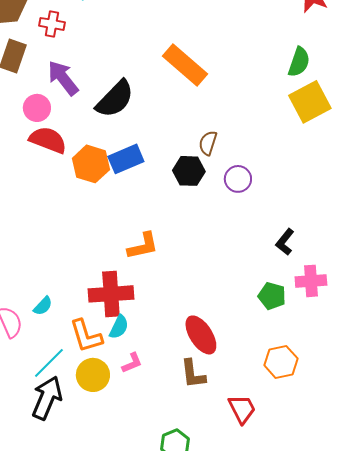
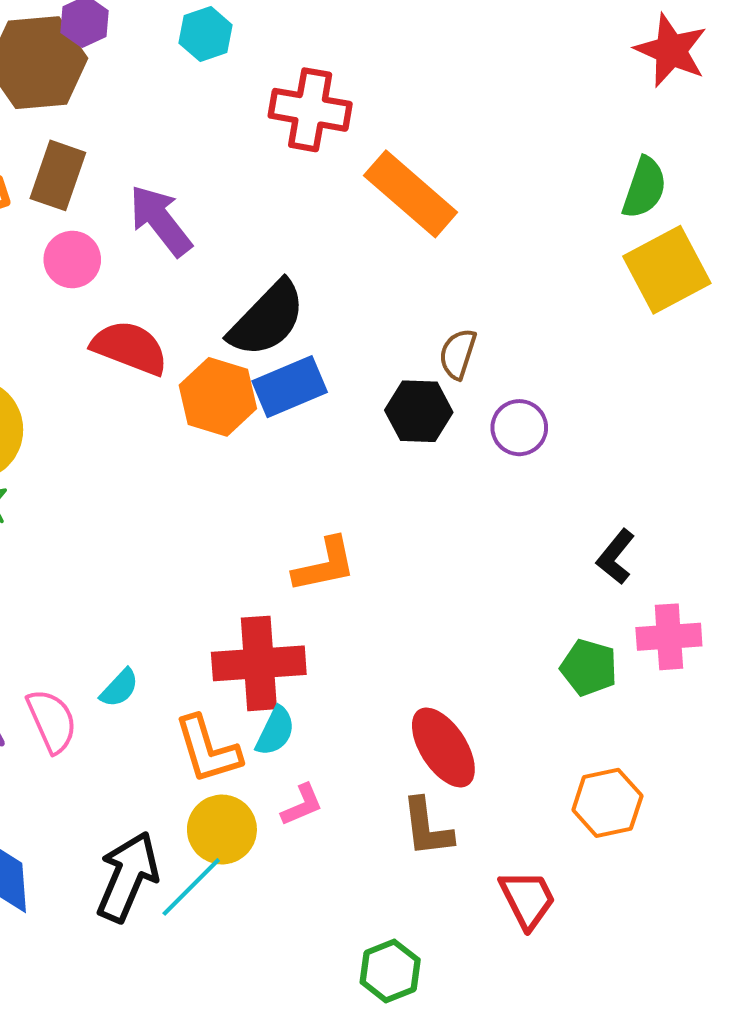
red cross: (52, 24) -> (310, 110), moved, size x1.5
black semicircle: (115, 99) -> (267, 319), moved
pink circle: (37, 108) -> (72, 259), moved
cyan line: (49, 363) -> (191, 887), moved

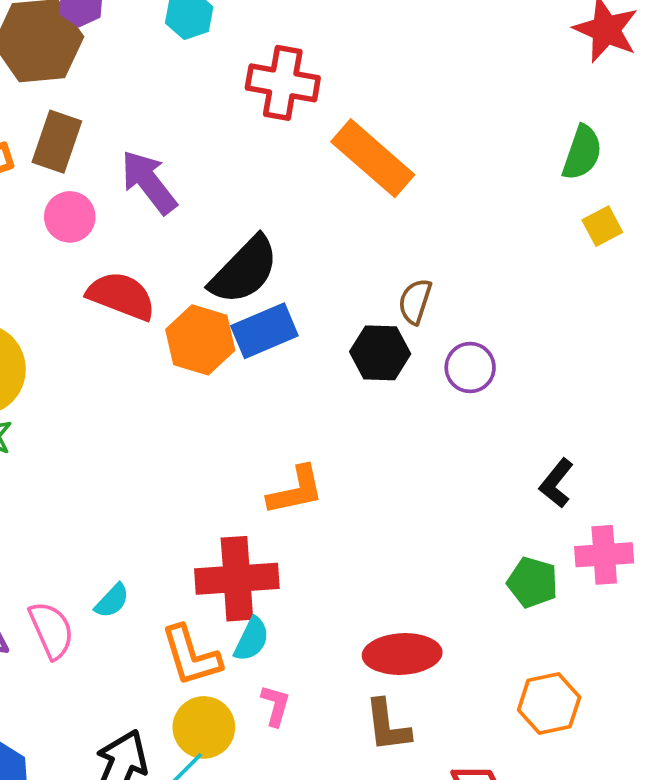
yellow square: (667, 270) -> (602, 226), size x0.5
red ellipse: (443, 747) -> (402, 654), turned -60
pink L-shape: (302, 805) -> (275, 705), turned -51

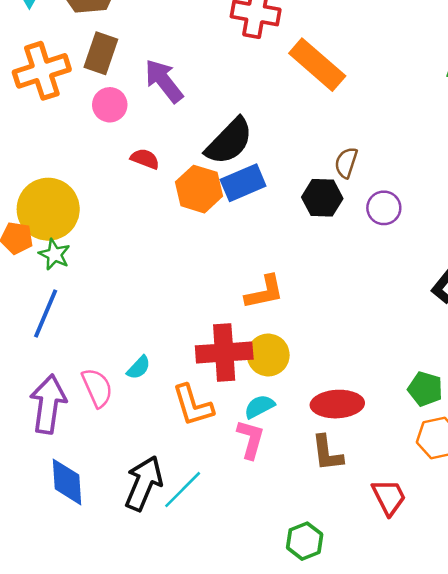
red semicircle: (121, 296) -> (145, 159), size x0.6
green pentagon: (533, 582) -> (425, 389), moved
cyan semicircle: (252, 639) -> (259, 407), moved, turned -144
pink L-shape: (275, 705) -> (251, 439), size x1.4
yellow circle: (204, 727) -> (268, 355), moved

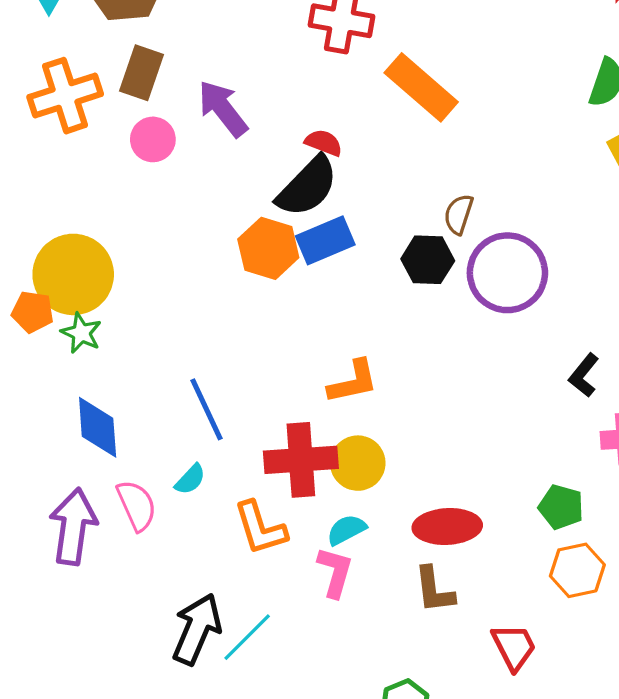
red semicircle: (145, 159) -> (324, 143), moved
purple circle: (384, 208) -> (507, 273), size x1.8
blue line: (46, 314) -> (207, 409), moved, turned -48
blue diamond: (67, 482) -> (98, 427), moved

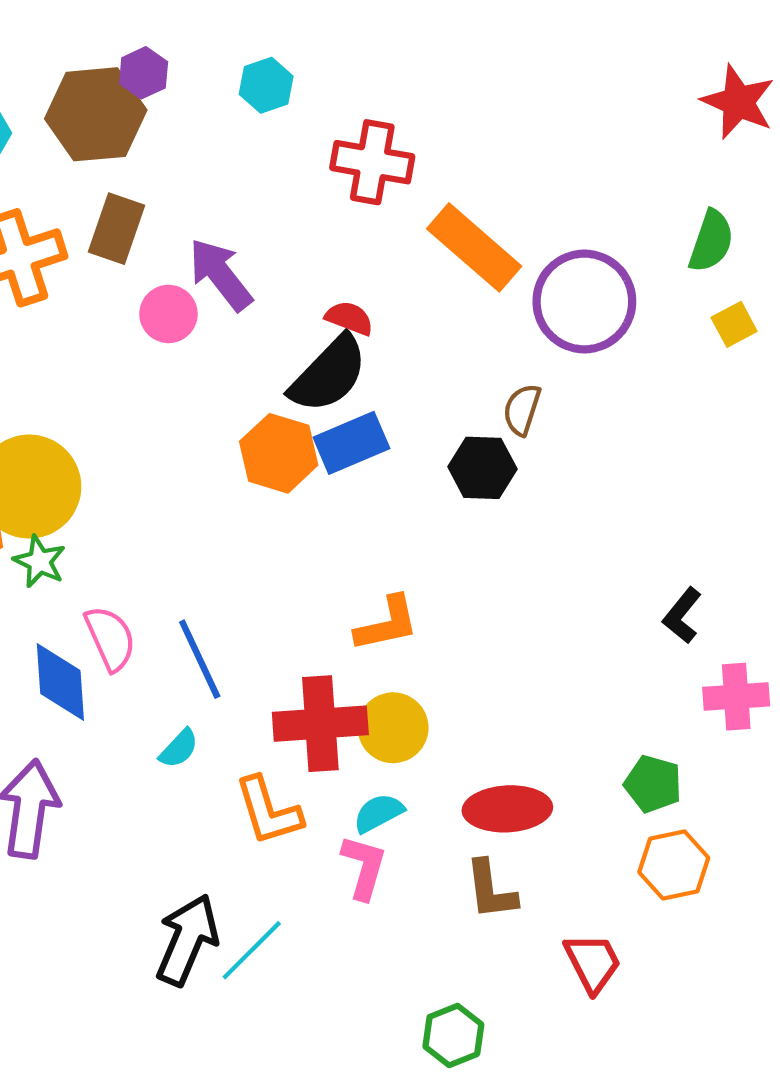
pink circle: (153, 139) -> (168, 314), moved
purple circle: (507, 273) -> (584, 301), moved
pink semicircle: (137, 505) -> (110, 638), moved

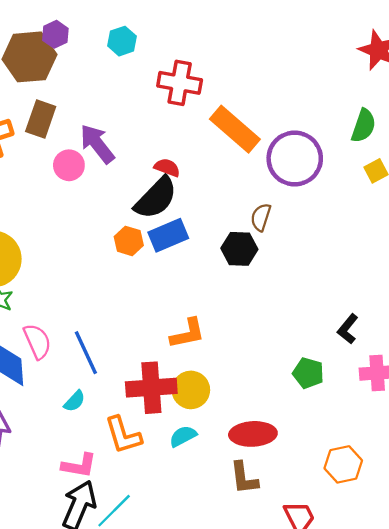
orange hexagon: (279, 453) -> (129, 241), size x0.7
green pentagon: (653, 784) -> (308, 373), moved
pink L-shape: (364, 867) -> (79, 466), moved, turned 84

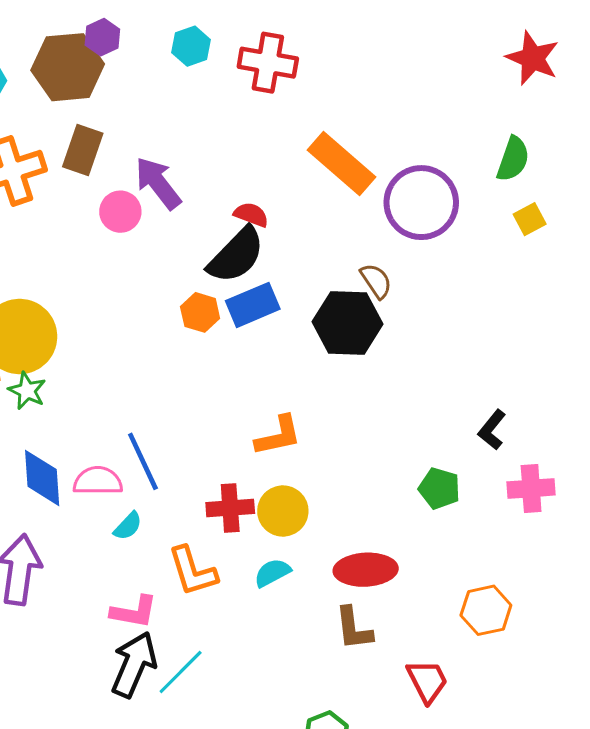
red cross: (180, 83) -> (268, 63), moved
brown semicircle: (261, 217) -> (376, 281), turned 128
black hexagon: (239, 249) -> (348, 323), size x1.4
pink semicircle: (37, 341) -> (98, 481), moved, turned -66
red cross: (151, 388) -> (230, 508), size x0.7

